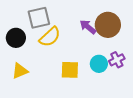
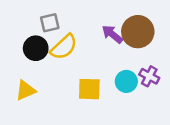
gray square: (39, 18) -> (50, 23), size x0.7
black circle: (16, 38) -> (36, 48), moved
purple cross: (117, 60) -> (149, 76), turned -35

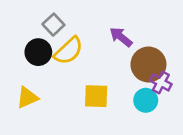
gray square: (50, 23) -> (53, 25), turned -30
brown circle: (138, 32) -> (148, 64), moved
cyan circle: (126, 81) -> (146, 100), moved

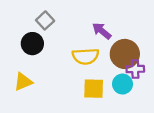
yellow semicircle: (69, 51) -> (86, 56), moved, turned 40
purple cross: (161, 82) -> (135, 69), turned -30
yellow square: (96, 96) -> (94, 89), moved

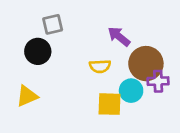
gray square: (45, 20) -> (53, 24), turned 30
yellow semicircle: (86, 56) -> (100, 66), size x0.7
cyan circle: (122, 84) -> (131, 91), moved

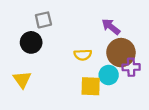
purple arrow: (119, 37) -> (111, 27), moved
yellow triangle: (27, 96) -> (22, 80), turned -42

